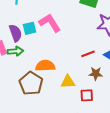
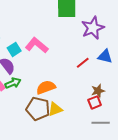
cyan square: (30, 28) -> (14, 49), moved
brown star: (96, 74) -> (98, 91), moved
yellow triangle: (68, 82) -> (55, 109), moved

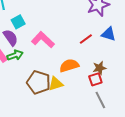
pink L-shape: (37, 45) -> (43, 40), moved
orange semicircle: (46, 87) -> (69, 66), moved
gray line: (101, 123) -> (100, 100), turned 60

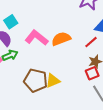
red line: (86, 39) -> (91, 42), moved
orange semicircle: (69, 66) -> (61, 39), moved

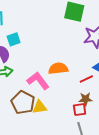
pink L-shape: (37, 38) -> (38, 81), moved

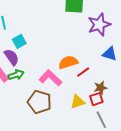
red line: (86, 79) -> (83, 72), moved
yellow triangle: (40, 107) -> (78, 102), moved

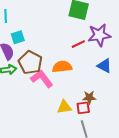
red line: (83, 72) -> (78, 44), moved
brown pentagon: (39, 102) -> (30, 63), moved

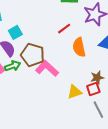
red line: (78, 44) -> (64, 29), moved
orange semicircle: (62, 67) -> (79, 47), moved, turned -84

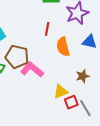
red line: (64, 29) -> (47, 29), turned -40
red square: (93, 89) -> (71, 102), moved

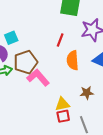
brown pentagon: (17, 57) -> (26, 62), turned 30
red square: (71, 102) -> (63, 116), moved

